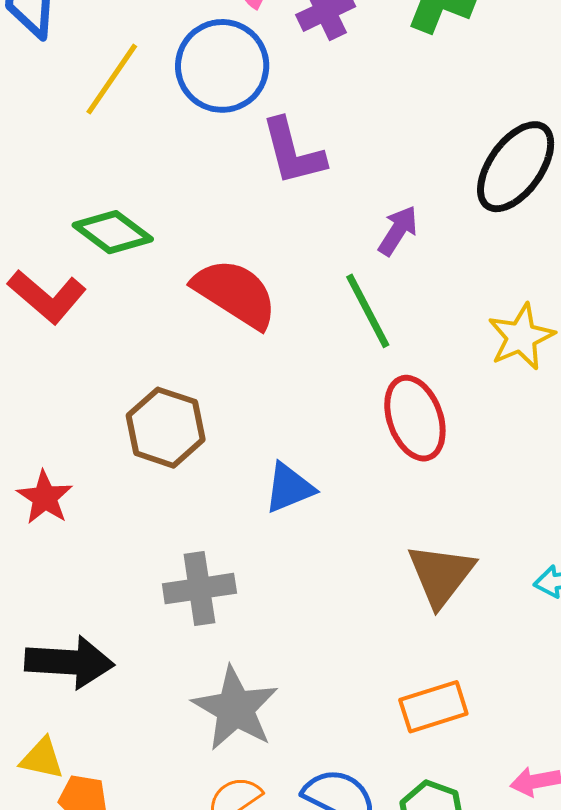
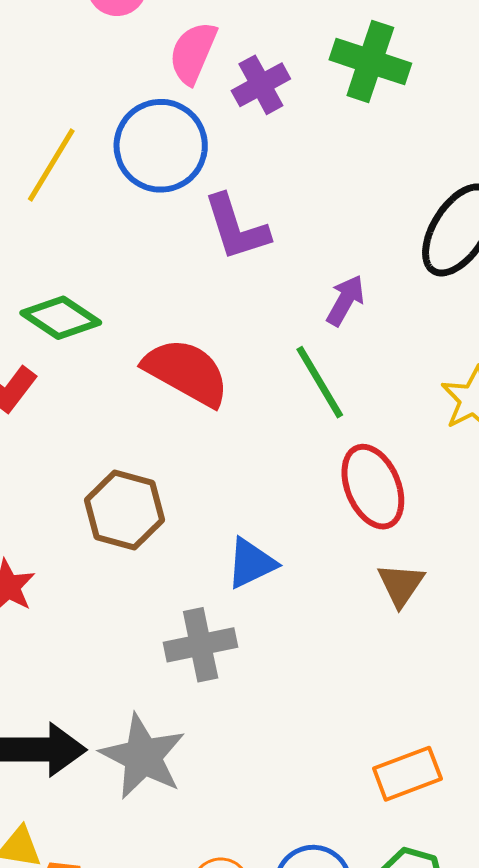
brown triangle: (441, 575) -> (401, 585), moved, size x0.7
gray cross: (199, 589) -> (201, 645), moved
gray star: (235, 709) -> (143, 757), moved

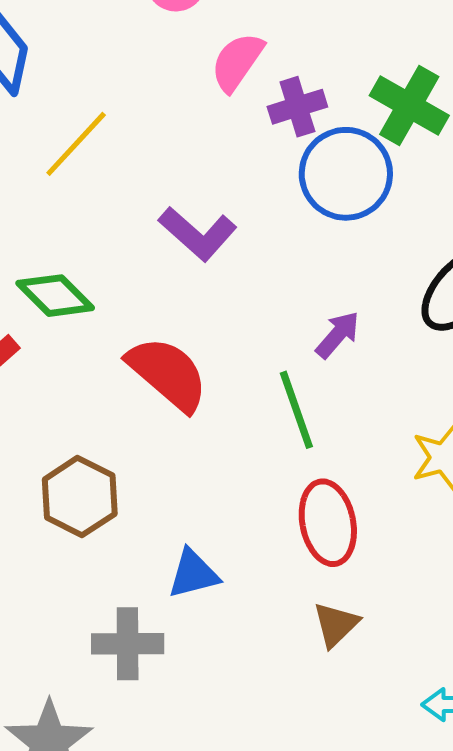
blue circle: (161, 146) -> (346, 174), moved
purple L-shape: (236, 228) -> (198, 234), moved, turned -42

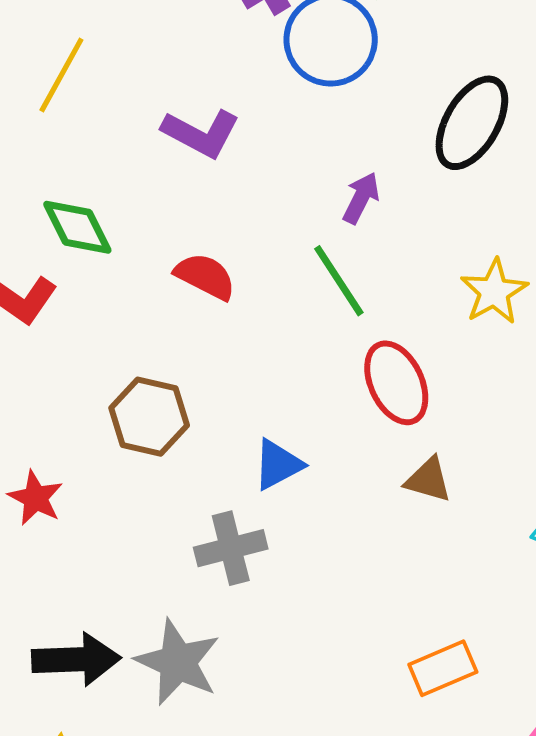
green diamond: (55, 296) -> (77, 227), turned 32
red semicircle: (168, 374) -> (205, 276), size x0.7
brown triangle: (336, 625) -> (428, 480), turned -46

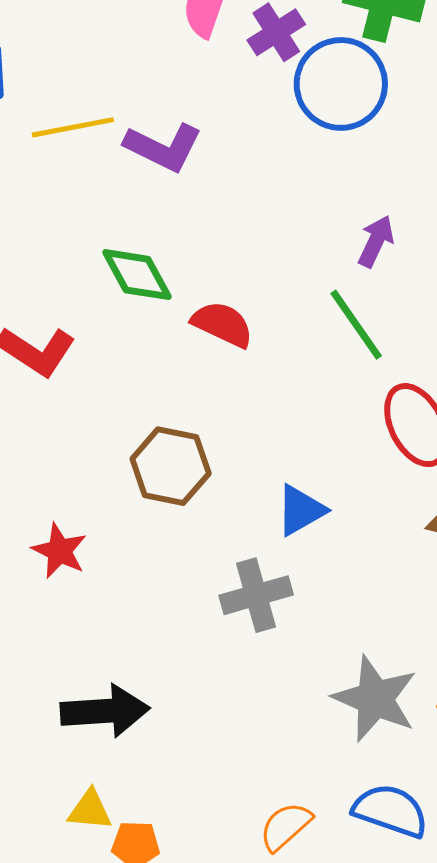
yellow line: (61, 75) -> (73, 127), turned 52
purple L-shape: (201, 133) -> (163, 147), moved
green diamond: (77, 227) -> (137, 275), moved
gray star: (178, 662) -> (375, 699), moved

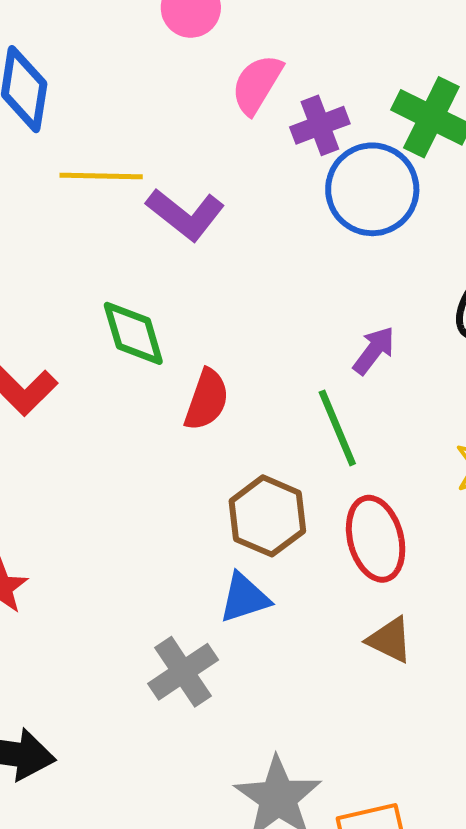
red semicircle: (222, 324) -> (207, 400), turned 72
brown hexagon: (171, 466) -> (267, 516), moved
gray cross: (256, 595) -> (183, 672), turned -30

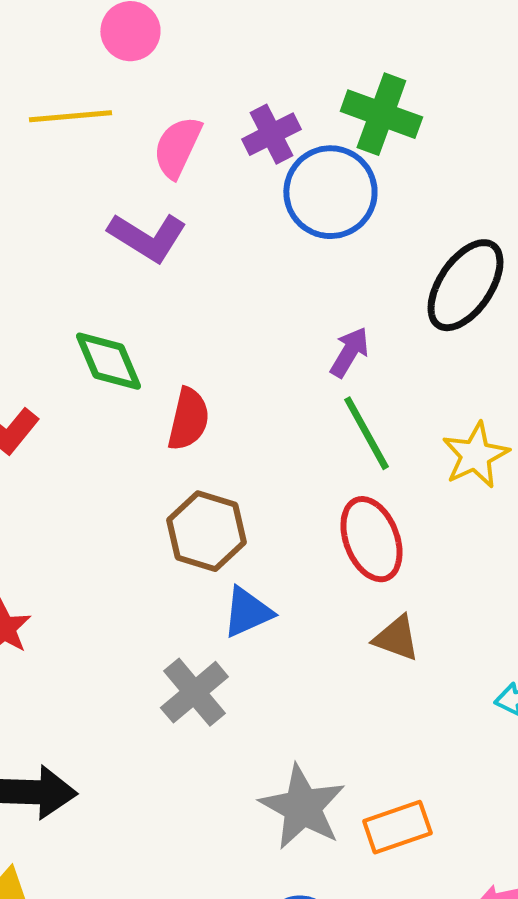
pink semicircle: (257, 84) -> (177, 147), moved
yellow line: (101, 176) -> (70, 116), moved
green line: (337, 428) -> (366, 433), moved
brown hexagon: (267, 516) -> (206, 531), moved

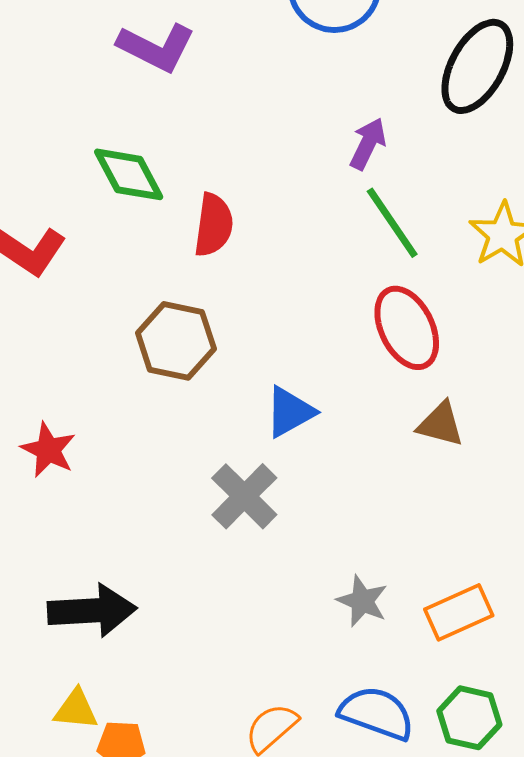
brown hexagon: (206, 531) -> (176, 341), moved
gray star: (302, 807) -> (362, 601), size x0.6

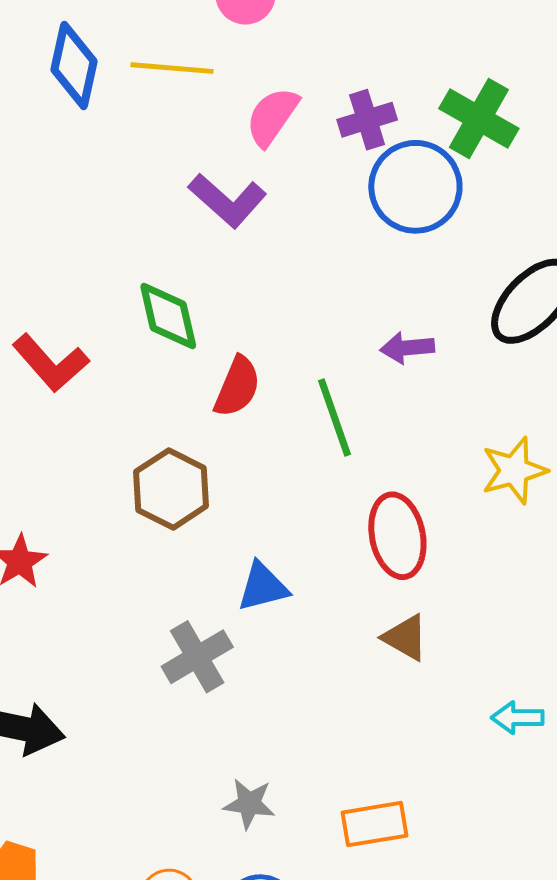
purple arrow: (368, 144) -> (407, 348), turned -136
green line: (392, 223) -> (334, 417), moved
gray star: (362, 601) -> (249, 804), moved, turned -30

